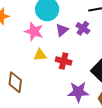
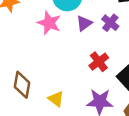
yellow triangle: (40, 55) -> (56, 99), moved, turned 40
red cross: (64, 61) -> (99, 62), moved, turned 35

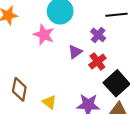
purple triangle: (84, 23) -> (75, 52), moved
red cross: (99, 62) -> (97, 62), moved

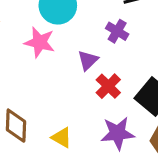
red cross: (97, 62) -> (108, 86), moved

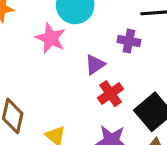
purple cross: (117, 31) -> (129, 41), turned -30

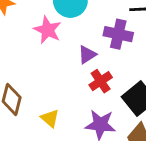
purple cross: (129, 41) -> (118, 34), size x1.4

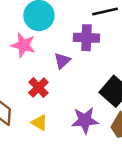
red cross: (101, 81) -> (38, 87), moved

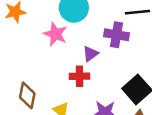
red cross: (38, 87) -> (79, 76), moved, turned 36

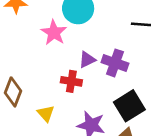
purple cross: (117, 35) -> (115, 63), moved

